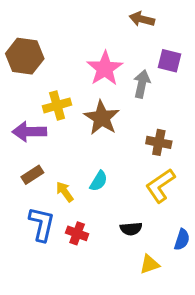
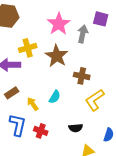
brown cross: (159, 142) -> (82, 76), moved

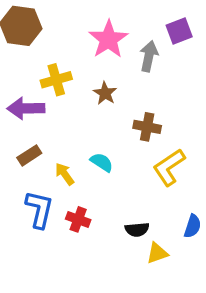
purple square: (101, 19) -> (179, 31), turned -35
brown star: (57, 56) -> (105, 93), size x0.6
cyan semicircle: (55, 97) -> (102, 162), turned -88
black semicircle: (76, 128) -> (137, 230), moved

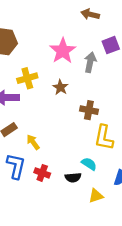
cyan semicircle: (102, 162) -> (89, 164), moved
yellow L-shape: (169, 167) -> (104, 138), turned -45
black semicircle: (137, 230) -> (73, 178), moved

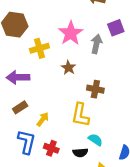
yellow cross: (27, 78) -> (39, 48), moved
yellow L-shape: (104, 138) -> (80, 115), moved
yellow arrow: (33, 142) -> (43, 119), turned 72

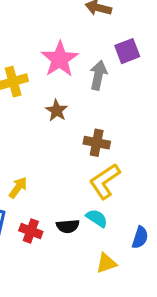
yellow L-shape: (80, 115) -> (105, 181), moved, turned 45
black semicircle: (80, 153) -> (68, 226), moved

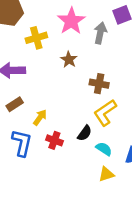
cyan semicircle: (97, 218) -> (104, 149), moved
black semicircle: (68, 226) -> (85, 133), moved, turned -49
red cross: (31, 231) -> (54, 140), moved

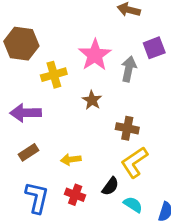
yellow arrow: (40, 117) -> (71, 159), moved, turned -133

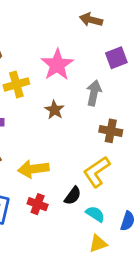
gray arrow: (129, 69) -> (94, 93), moved
brown cross: (127, 128) -> (111, 131), moved
yellow arrow: (71, 159) -> (33, 169), size x1.5

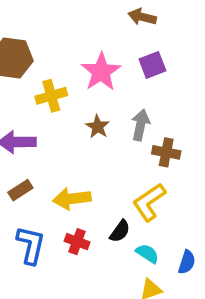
purple square: (116, 58) -> (152, 65), moved
gray arrow: (94, 93) -> (140, 125), moved

